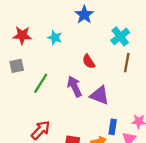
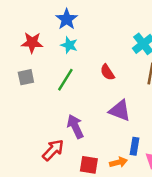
blue star: (84, 15) -> (67, 19), moved
green line: (41, 83) -> (65, 80), moved
purple arrow: (74, 87) -> (75, 127), moved

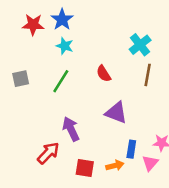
red star: (32, 43) -> (33, 25), moved

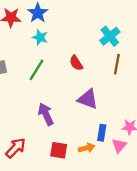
red arrow: (48, 153) -> (16, 148), moved

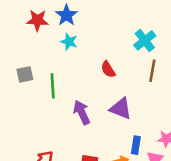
green line: (37, 70) -> (53, 86), moved, turned -35
purple arrow: (46, 114) -> (82, 112), moved

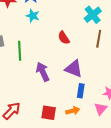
blue rectangle: (136, 145) -> (81, 91), moved

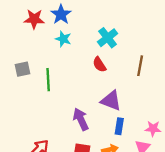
cyan cross: (93, 15) -> (108, 38), moved
purple arrow: (43, 72) -> (81, 119), moved

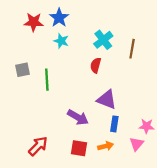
red semicircle: (99, 65) -> (96, 65), turned 48
brown line: (140, 66) -> (132, 49), moved
purple arrow: (81, 119) -> (78, 117), turned 145

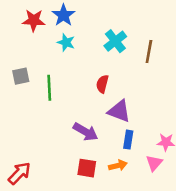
red semicircle: (96, 65) -> (102, 84), moved
red arrow: (38, 146) -> (19, 173), moved

